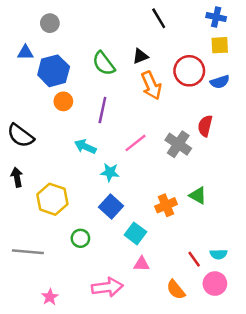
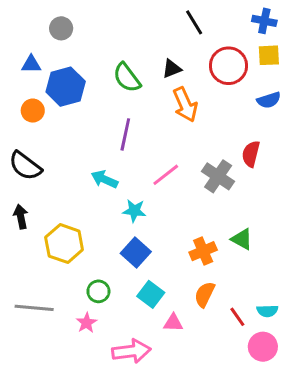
red circle: (189, 71) -> (228, 66), moved
orange circle: (63, 101) -> (33, 111), moved
cyan square: (135, 233) -> (151, 294), moved
orange semicircle: (176, 290) -> (205, 294), moved, turned 65
pink star: (50, 297) -> (87, 323), moved

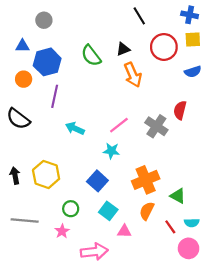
purple line: (125, 134) -> (55, 96), moved
cyan star: (134, 211) -> (111, 151), moved
black arrow: (21, 217) -> (15, 176), moved
green triangle: (242, 239) -> (178, 196), moved
orange cross: (203, 251) -> (146, 180), size x1.4

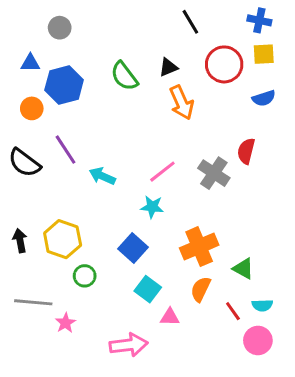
purple line: (55, 96) -> (66, 150), moved, turned -45
green circle: (71, 209) -> (85, 276), moved
pink star: (62, 231) -> (66, 323), moved

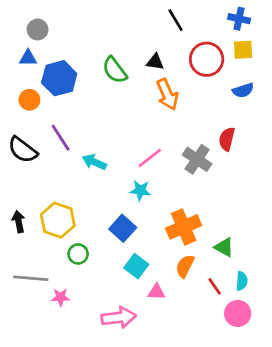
gray circle: (60, 28) -> (38, 29), moved
black triangle: (168, 67) -> (155, 62), turned 30
cyan semicircle: (262, 305) -> (242, 281), turned -84
pink star: (66, 323) -> (61, 297), turned 30

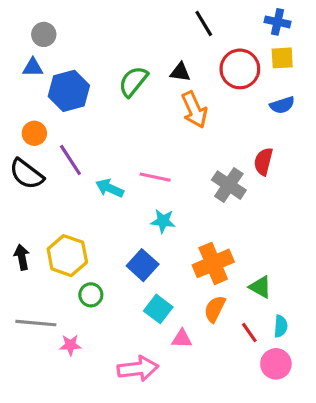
green semicircle: (115, 70) -> (133, 81), turned 76
orange circle: (29, 100) -> (34, 133), moved
pink line: (150, 158) -> (155, 177), moved, turned 50

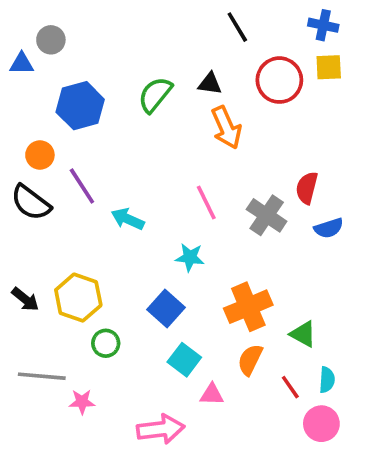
blue triangle: (33, 67) -> (22, 64), moved
blue semicircle: (282, 105) -> (329, 228), moved
pink line: (155, 177) -> (206, 203), moved, turned 52
black arrow: (22, 257) -> (25, 299), turned 140

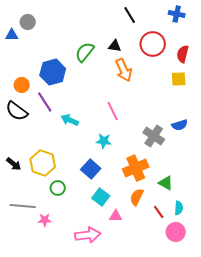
yellow square: (329, 67) -> (179, 79), moved
blue hexagon: (80, 106) -> (53, 72), moved
red semicircle: (307, 188) -> (183, 54), moved
gray cross: (267, 215) -> (154, 136), moved

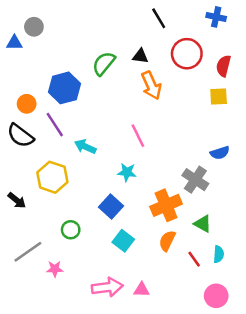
gray cross: (154, 136) -> (195, 180), moved
yellow hexagon: (43, 163) -> (52, 177), moved
gray line: (23, 206) -> (28, 252), turned -40
pink triangle: (116, 216) -> (142, 290), moved
pink circle: (176, 232) -> (216, 296), moved

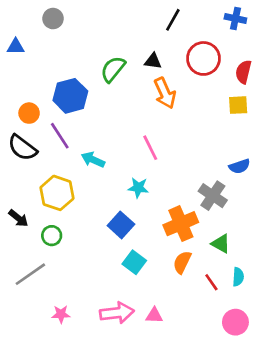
black line: (159, 18) -> (173, 20), turned 60
gray circle: (34, 27) -> (53, 19), moved
green circle: (71, 230) -> (52, 236), moved
pink star: (55, 269) -> (61, 314), moved

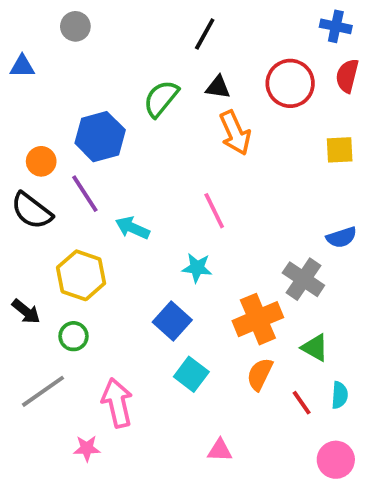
black line: (173, 20) -> (205, 34), moved
red semicircle: (243, 72) -> (347, 76), moved
pink arrow: (117, 313) -> (117, 403), moved, turned -96

